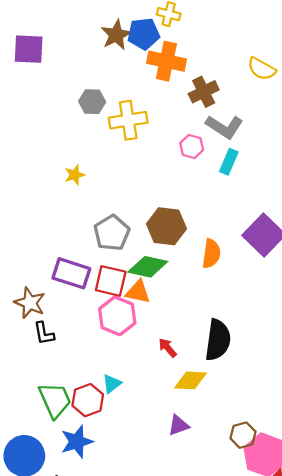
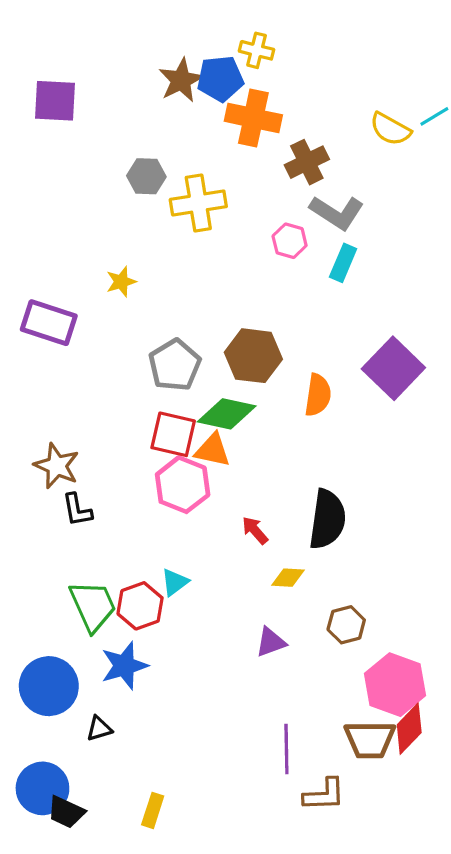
purple rectangle: (71, 273) -> (49, 323), moved
yellow diamond: (191, 380) -> (288, 578), size x0.7
brown hexagon: (243, 435) -> (346, 625), moved

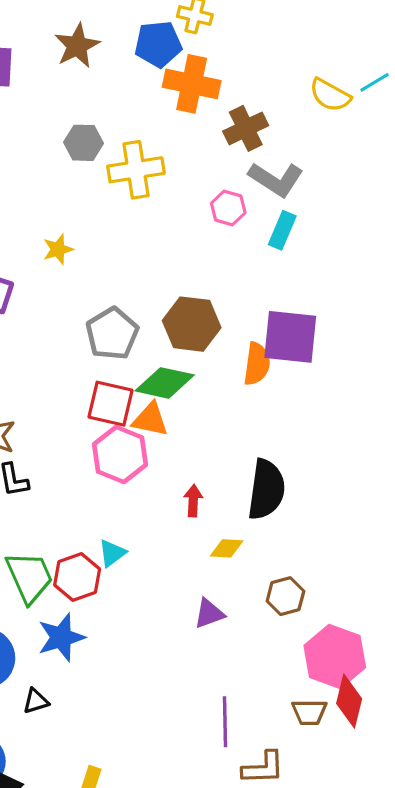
brown star: (181, 80) -> (77, 46), moved
purple square: (393, 368) -> (290, 337), moved, turned -38
red arrow: (255, 530) -> (193, 501), turned 44
red diamond: (409, 729) -> (349, 701), turned -30
brown trapezoid: (370, 740) -> (309, 712), size x0.7

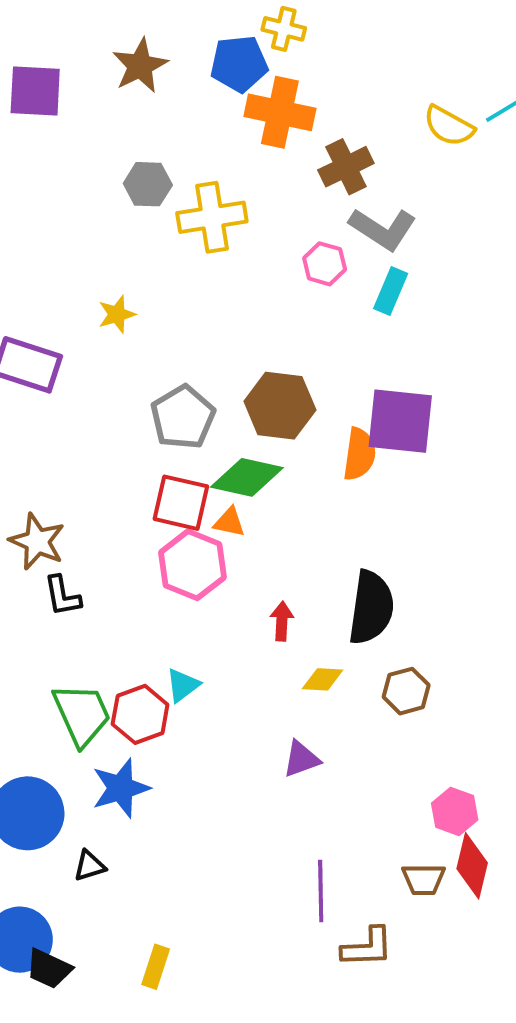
orange triangle: (150, 420) -> (229, 522), size x0.7
brown hexagon: (285, 596) -> (406, 691), moved
pink hexagon: (335, 657) -> (455, 811), size x0.6

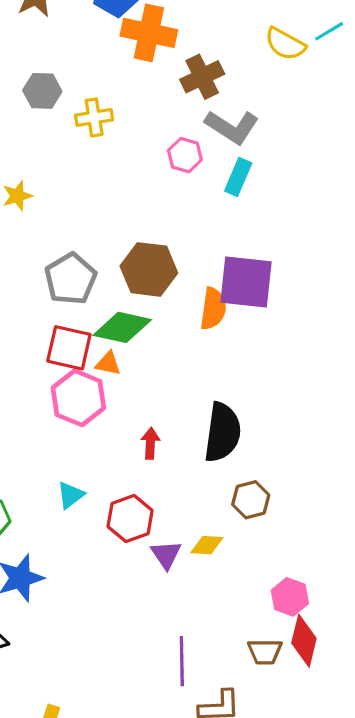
yellow cross: (212, 217) -> (94, 117), size x0.7
yellow diamond: (323, 679) -> (207, 545), moved
red hexagon: (140, 714) -> (130, 519), moved
purple triangle: (301, 759) -> (166, 555), turned -44

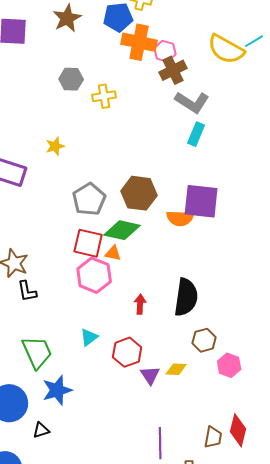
yellow semicircle: (285, 44) -> (226, 49), size x1.4
pink hexagon: (185, 155) -> (165, 51), moved
orange semicircle: (213, 309) -> (180, 218), turned 84
pink hexagon: (290, 597) -> (229, 365), moved
brown trapezoid: (265, 652) -> (213, 437), turned -80

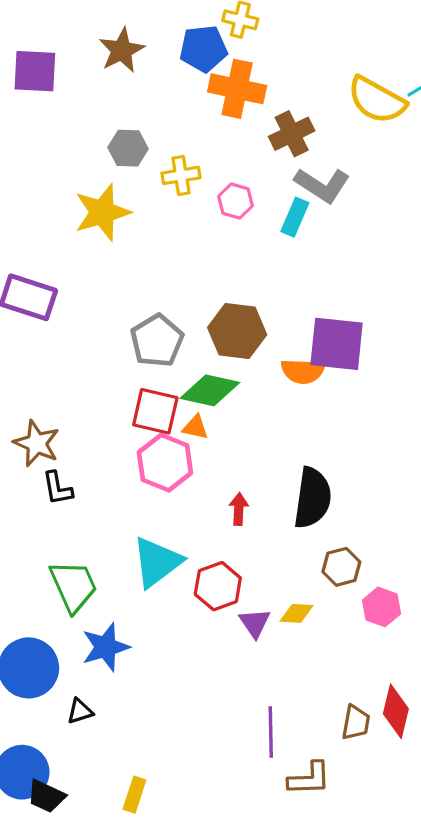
pink hexagon: (165, 51) -> (235, 201), moved
cyan rectangle: (196, 134) -> (295, 217), moved
yellow star: (55, 146) -> (102, 212), moved, size x1.8
cyan triangle: (89, 337) -> (157, 562), size x1.8

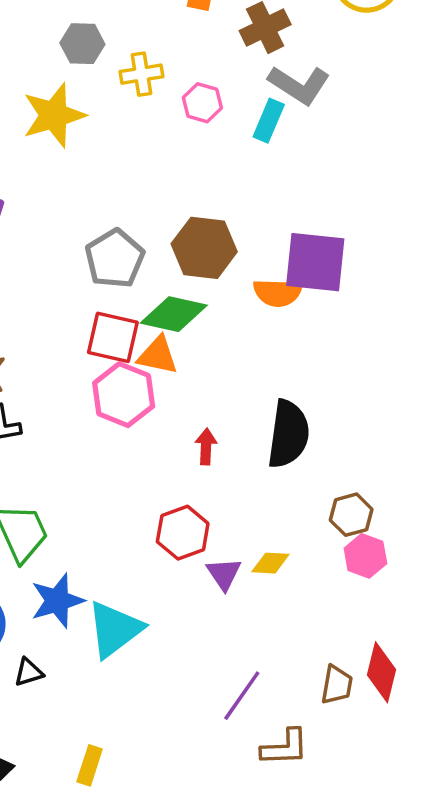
orange triangle: (195, 427) -> (158, 355), size x1.4
cyan triangle: (157, 562) -> (115, 629), moved
brown hexagon: (341, 567) -> (351, 515), moved
purple line: (271, 732) -> (242, 696), turned 36

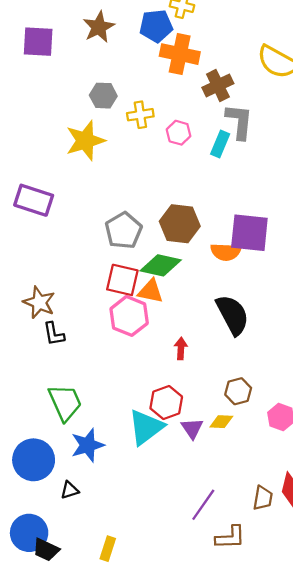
gray L-shape: (299, 85) -> (239, 121), turned -117
black semicircle: (288, 434) -> (233, 315), moved, turned -36
brown hexagon: (351, 515) -> (238, 391), moved
cyan triangle: (115, 629) -> (146, 427), moved

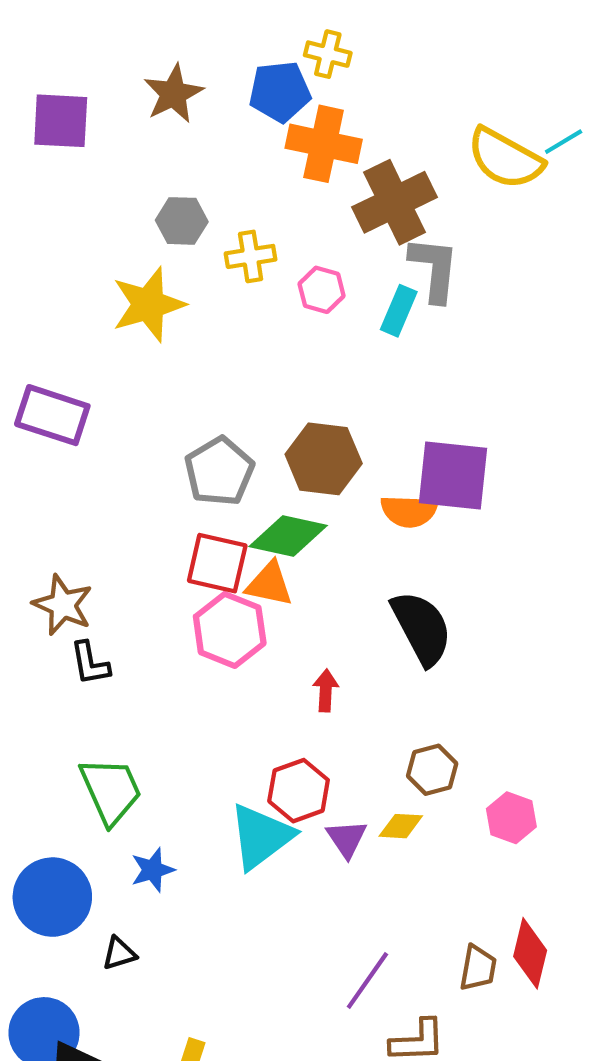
brown cross: (218, 85) -> (395, 202), size x1.4
blue star: (88, 445) -> (153, 870), size x0.7

